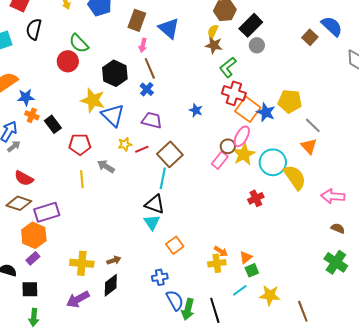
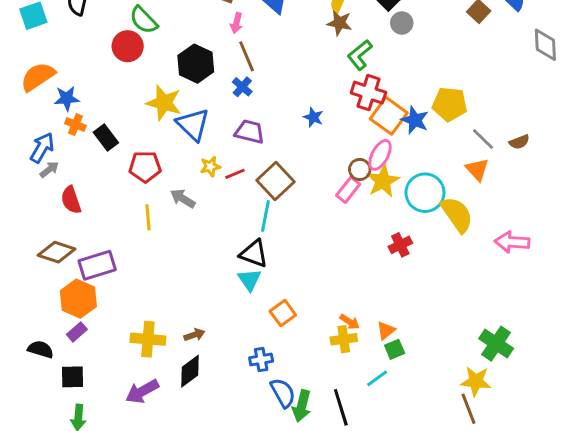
red semicircle: (24, 178) -> (71, 200), moved, turned 42
brown semicircle: (338, 228) -> (519, 142), moved, turned 136
green cross: (336, 262) -> (496, 344), moved
yellow star: (270, 295) -> (476, 381), moved

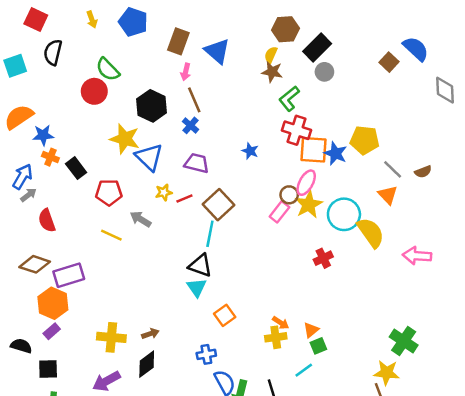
orange square: (389, 116) -> (313, 150), turned -32
yellow line: (148, 217) -> (111, 235), turned -60

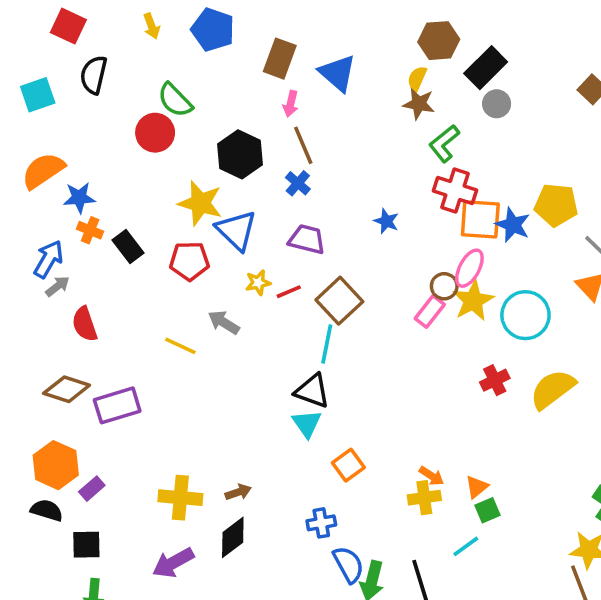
red pentagon: (109, 192) -> (189, 261), moved
yellow semicircle: (371, 233) -> (553, 389), moved, turned -92
orange hexagon: (53, 303) -> (56, 465), moved

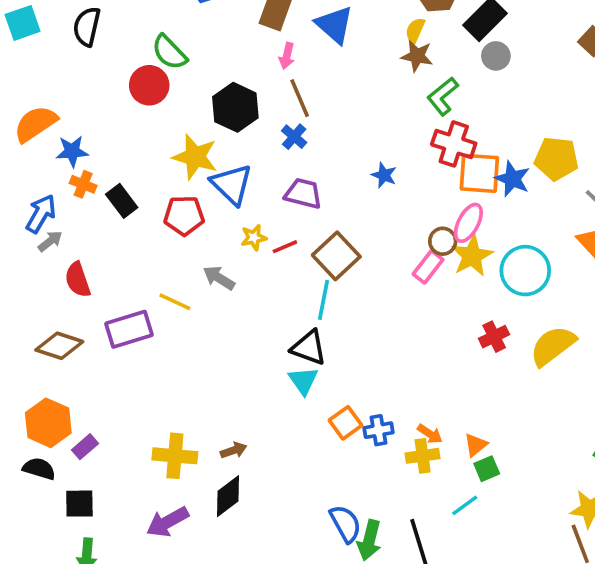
cyan square: (38, 95) -> (23, 23), moved
purple rectangle: (117, 405) -> (129, 329), moved
blue cross: (321, 523) -> (378, 430), moved

